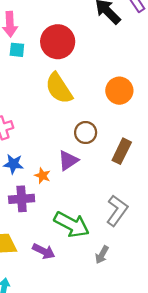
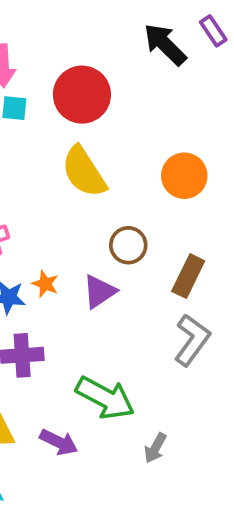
orange star: (43, 176) -> (45, 284), moved
gray L-shape: (117, 211) -> (192, 340), moved

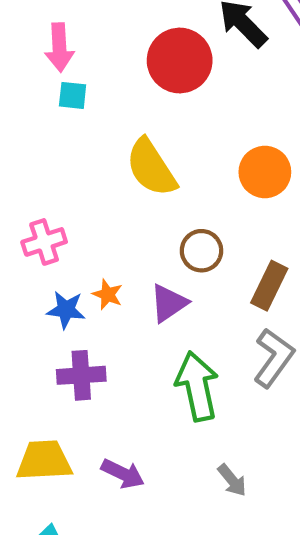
red circle: (82, 95) -> (180, 61), moved
green arrow: (105, 398) -> (197, 386), moved, turned -130
gray arrow: (155, 448) -> (232, 480), turned -68

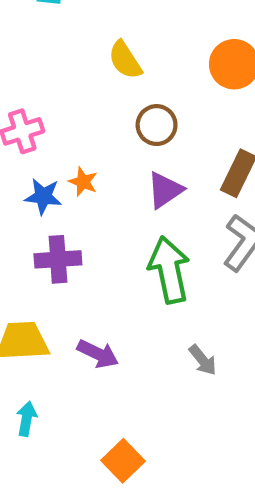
yellow semicircle: (151, 168) -> (125, 60), size x0.7
brown circle: (201, 251) -> (157, 125), moved
purple triangle: (169, 303) -> (165, 190), moved

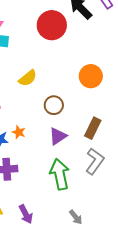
yellow semicircle: (125, 60) -> (28, 78), moved, turned -96
purple arrow: (98, 354) -> (26, 214), turned 36

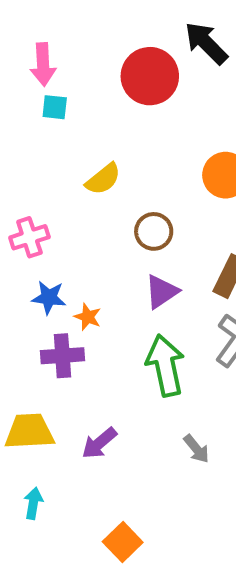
orange star: (19, 132) -> (88, 317), moved
purple arrow: (26, 214) -> (99, 443), turned 78

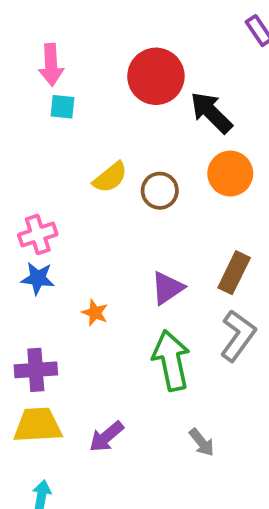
black arrow: (206, 43) -> (211, 113), moved
brown circle: (154, 231) -> (160, 191), moved
blue star: (49, 297) -> (38, 278), moved
purple cross: (62, 356) -> (36, 370), moved

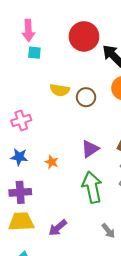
yellow semicircle: (110, 177) -> (60, 90), turned 48
blue star: (38, 278) -> (19, 157), moved

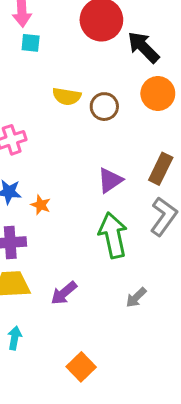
orange star: (52, 162) -> (41, 205), moved
gray arrow: (108, 231) -> (136, 297), turned 84

